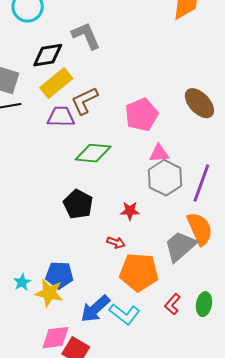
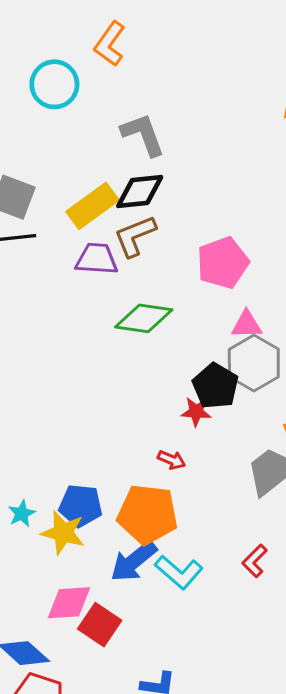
black diamond: (48, 55) -> (140, 191), moved
black pentagon: (78, 204) -> (215, 386), moved
orange pentagon: (139, 272) -> (147, 514), moved

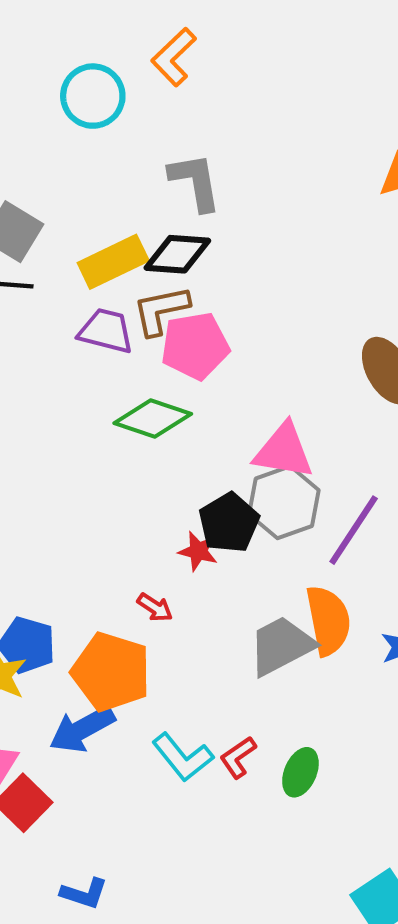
pink pentagon: (223, 263) -> (195, 346), moved
pink triangle: (247, 325) -> (284, 451), size x1.5
cyan L-shape: (179, 572) -> (183, 757), moved

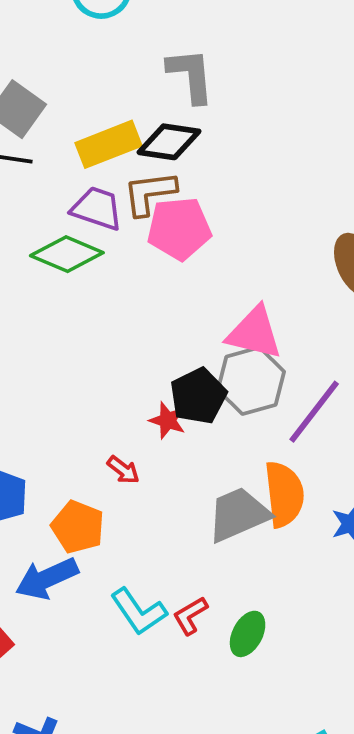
green diamond: (153, 419) -> (67, 254), moved
orange pentagon: (111, 672) -> (78, 527), size x0.7

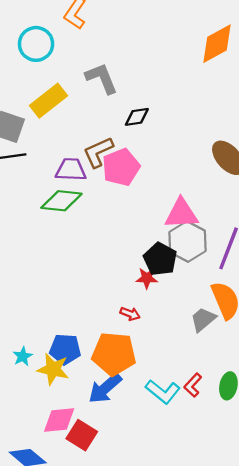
black diamond: (169, 142) -> (137, 117), moved, size x0.7
yellow rectangle: (109, 144) -> (49, 101), moved
gray trapezoid: (239, 514) -> (203, 320), size x0.7
orange pentagon: (78, 527) -> (114, 354), size x1.4

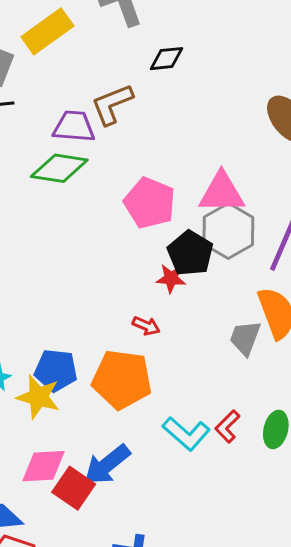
pink pentagon: (121, 167) -> (150, 203), moved, turned -30
gray trapezoid: (203, 320) -> (245, 338), turned -32
blue arrow: (105, 388) -> (107, 465), moved

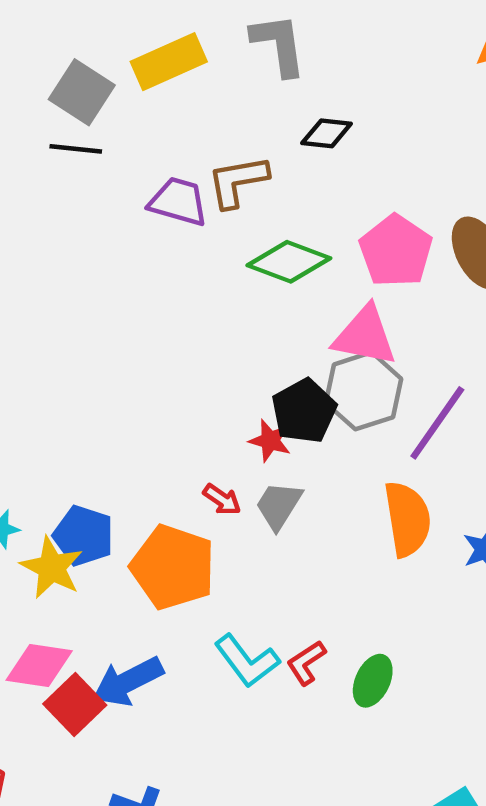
green diamond: (59, 168) -> (289, 262), moved
pink pentagon: (150, 203) -> (396, 251), moved
gray trapezoid: (245, 338) -> (279, 505), moved

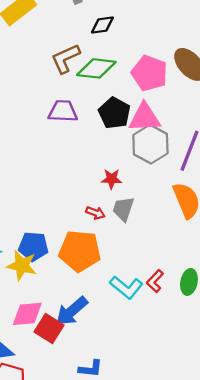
purple trapezoid: (178, 202) -> (63, 111), moved
green diamond: (289, 262) -> (96, 68), moved
black pentagon: (304, 411) -> (114, 113), moved

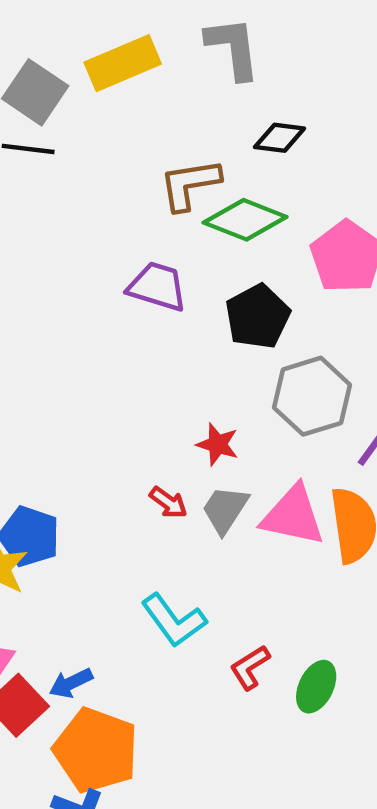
pink triangle: (145, 118) -> (293, 516), moved
orange pentagon: (80, 251) -> (96, 750), moved
cyan L-shape: (126, 287) -> (174, 620), moved
blue arrow: (72, 311) -> (71, 683), size x0.6

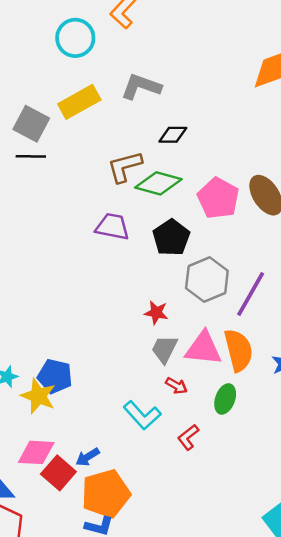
gray L-shape: (233, 48) -> (141, 87), turned -57
red arrow: (168, 503) -> (176, 386), moved
green ellipse: (316, 687) -> (225, 399), moved
orange pentagon: (96, 750) -> (106, 494), turned -30

